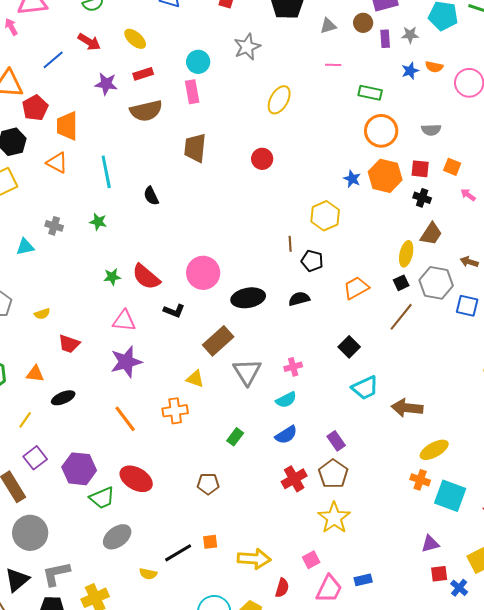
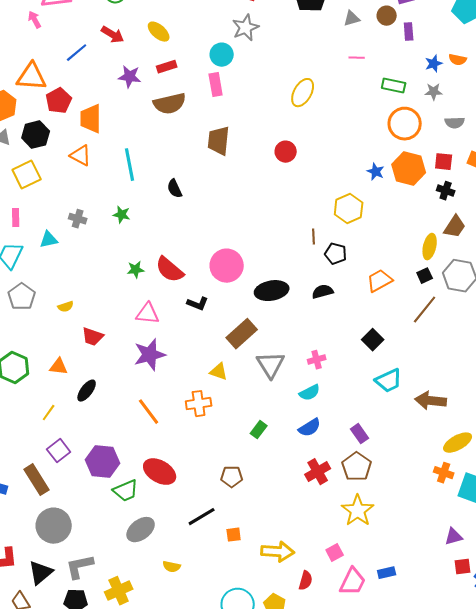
gray star: (410, 35) -> (434, 92), moved
gray star: (247, 47) -> (246, 28), moved
black ellipse: (63, 398) -> (87, 391), turned -30
black line: (178, 553) -> (202, 517), moved

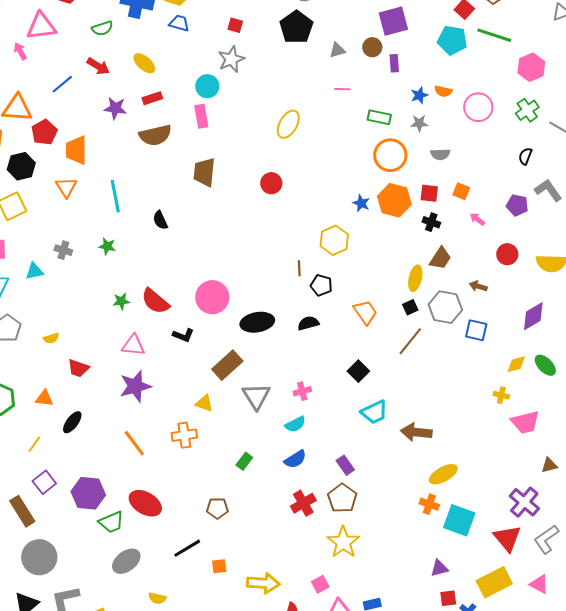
orange triangle: (81, 156) -> (66, 187), turned 30
orange trapezoid: (380, 281) -> (365, 312), turned 84

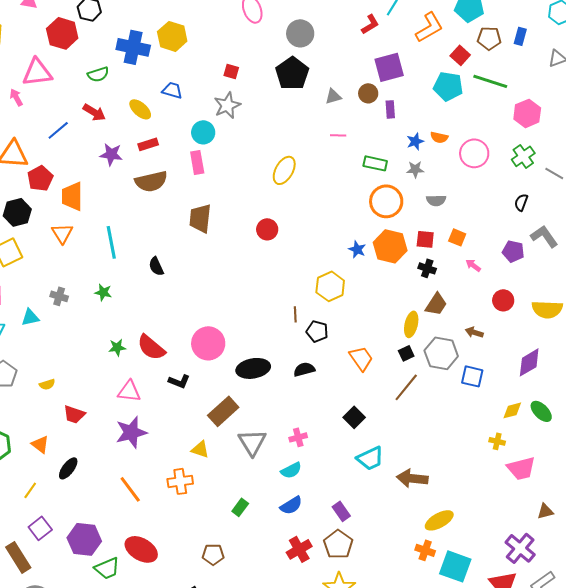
blue trapezoid: (179, 23) -> (172, 90), moved
orange triangle: (44, 398) -> (40, 444), turned 30

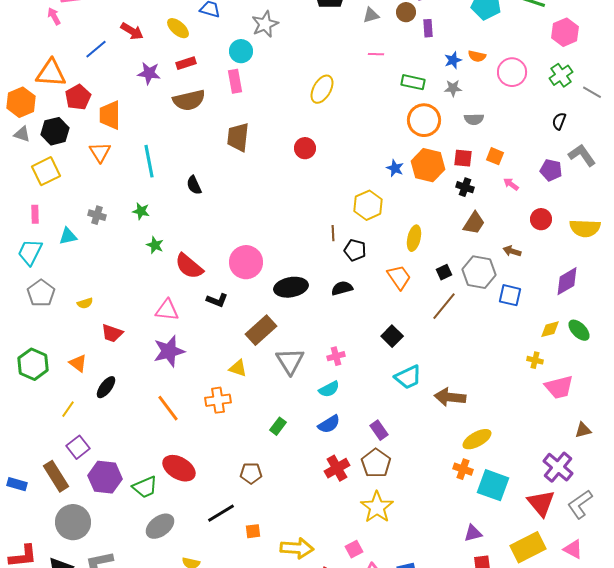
yellow ellipse: (411, 324) -> (414, 238), moved
green star: (117, 347) -> (155, 245), moved, turned 30
purple hexagon: (84, 539) -> (105, 477), moved

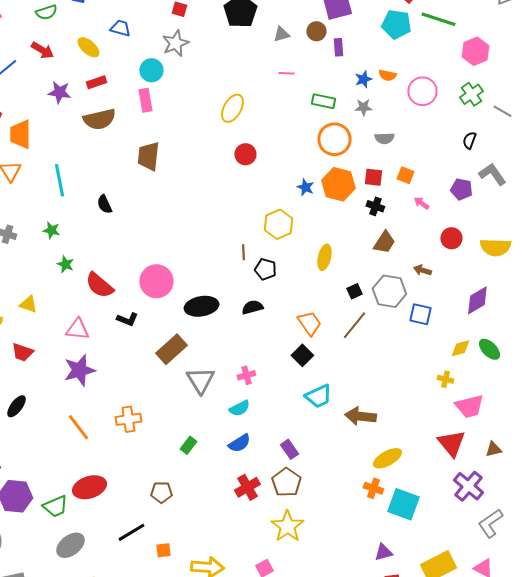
red circle: (305, 148) -> (245, 154), moved
orange trapezoid: (399, 277) -> (309, 323), moved
yellow triangle: (238, 368) -> (28, 304), moved
red ellipse: (179, 468) -> (89, 487), turned -48
red triangle: (541, 503) -> (451, 443), moved

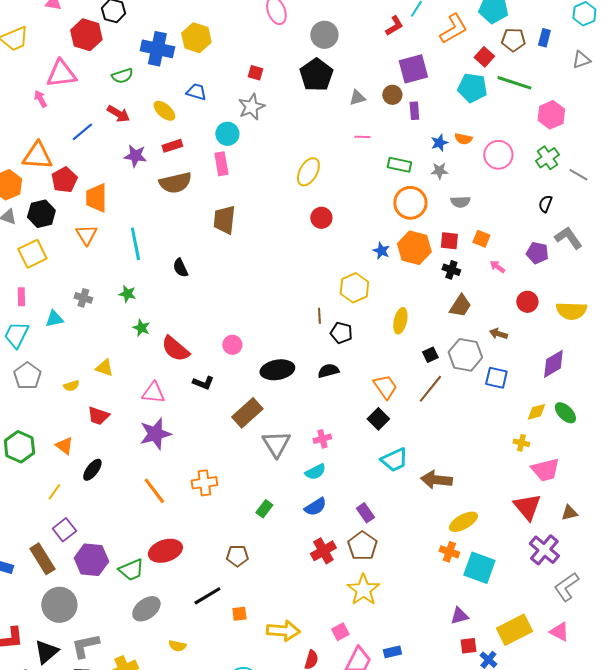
pink circle: (156, 281) -> (232, 345), size x0.6

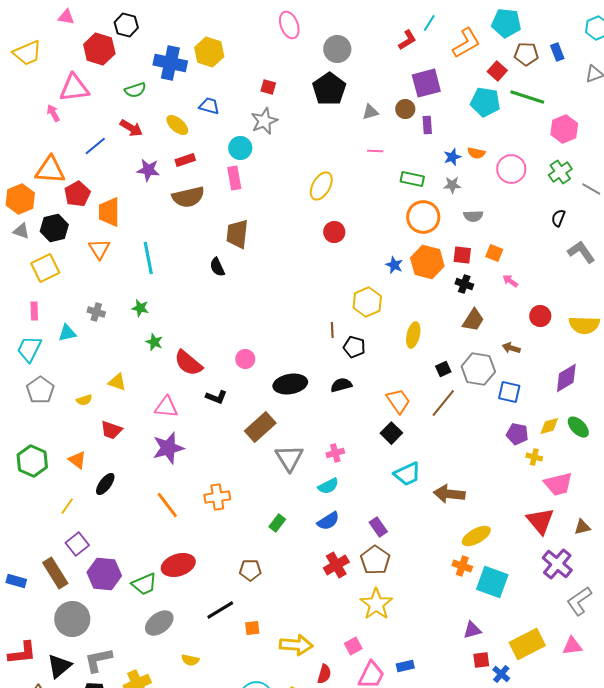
blue rectangle: (544, 38) -> (557, 52), turned -36
purple pentagon: (537, 253) -> (517, 434), moved
black semicircle: (180, 268) -> (217, 267), moved
pink triangle: (559, 632) -> (572, 646), turned -35

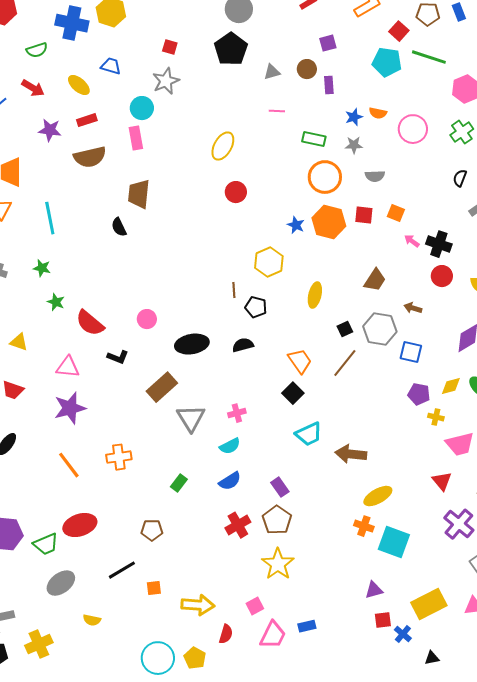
purple square: (426, 83) -> (328, 43), size x0.6
black cross: (464, 284) -> (439, 244), moved, size x1.4
red triangle: (540, 521) -> (442, 481), size x0.7

